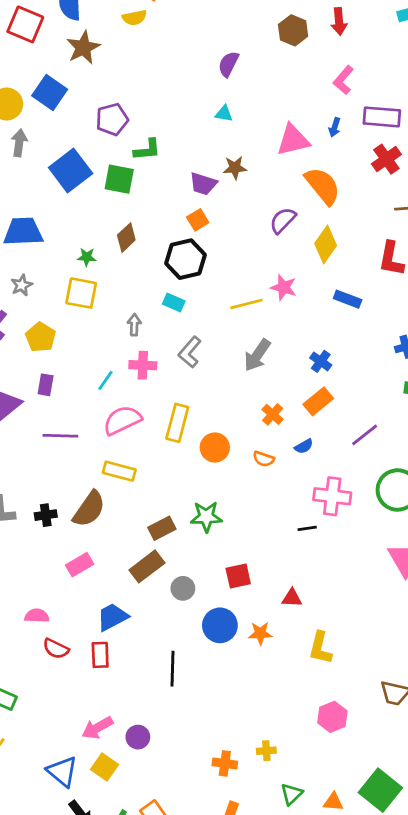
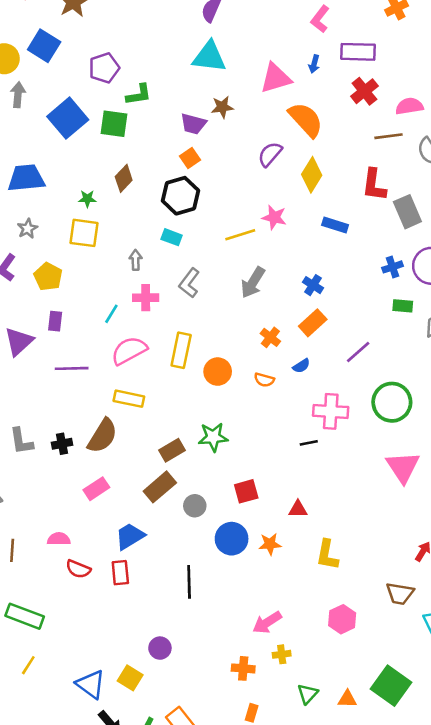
cyan triangle: (224, 114) -> (209, 57), size x2.0
pink arrow: (97, 728) -> (267, 622), moved

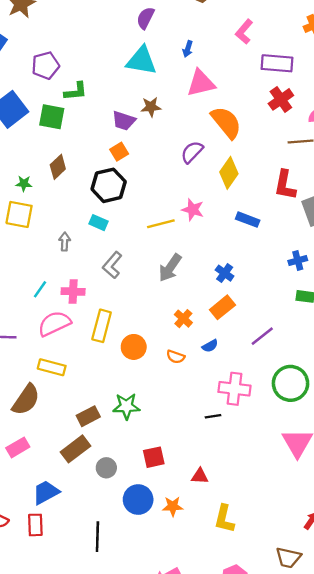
blue arrow: (314, 64) -> (188, 49), moved
pink cross: (146, 298) -> (73, 292), moved

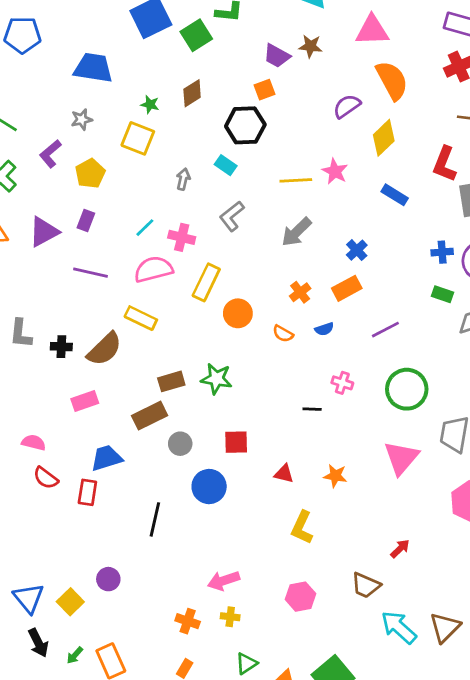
green square: (52, 117) -> (196, 35), turned 36
pink cross: (234, 389) -> (342, 383), size x0.6
orange star: (173, 506) -> (335, 476), moved

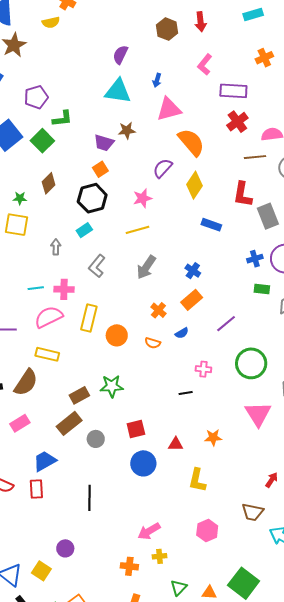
cyan rectangle: (226, 165) -> (84, 230), turned -56
pink star: (335, 171) -> (142, 198), moved, turned -30
cyan line: (145, 228) -> (36, 288), turned 49
blue circle: (209, 487) -> (143, 463), moved

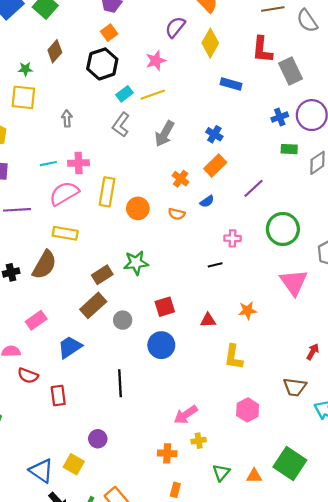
cyan rectangle: (84, 230) -> (125, 94), moved
gray L-shape: (97, 266) -> (121, 125), moved
pink rectangle: (20, 423) -> (36, 320), moved
blue circle: (143, 463) -> (161, 345), moved
red rectangle: (36, 489) -> (58, 396), moved

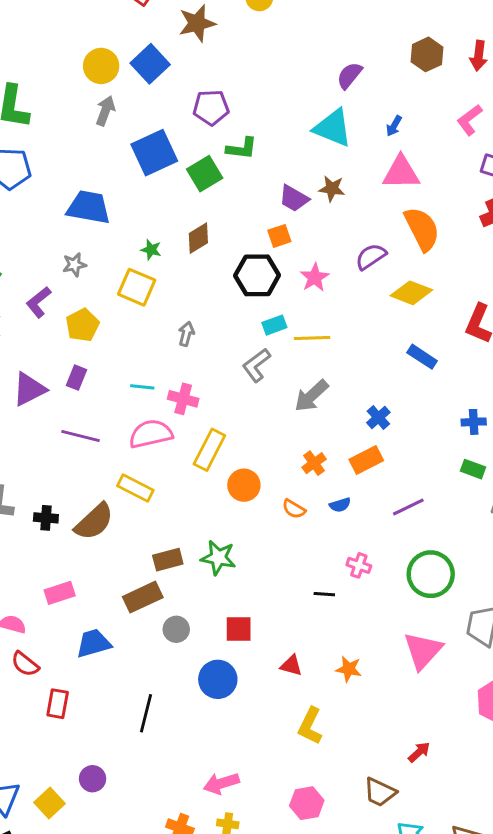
yellow diamond: (210, 43) -> (411, 293), turned 64
pink star: (156, 61) -> (315, 277), moved, turned -30

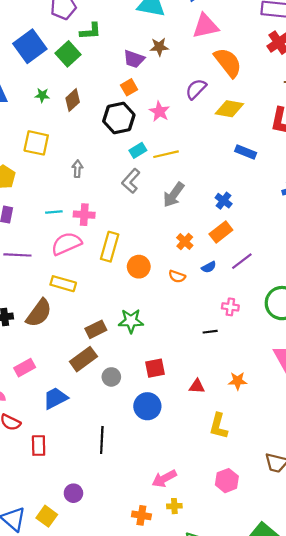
green star: (151, 250) -> (42, 95), moved
purple line: (408, 507) -> (242, 261), moved

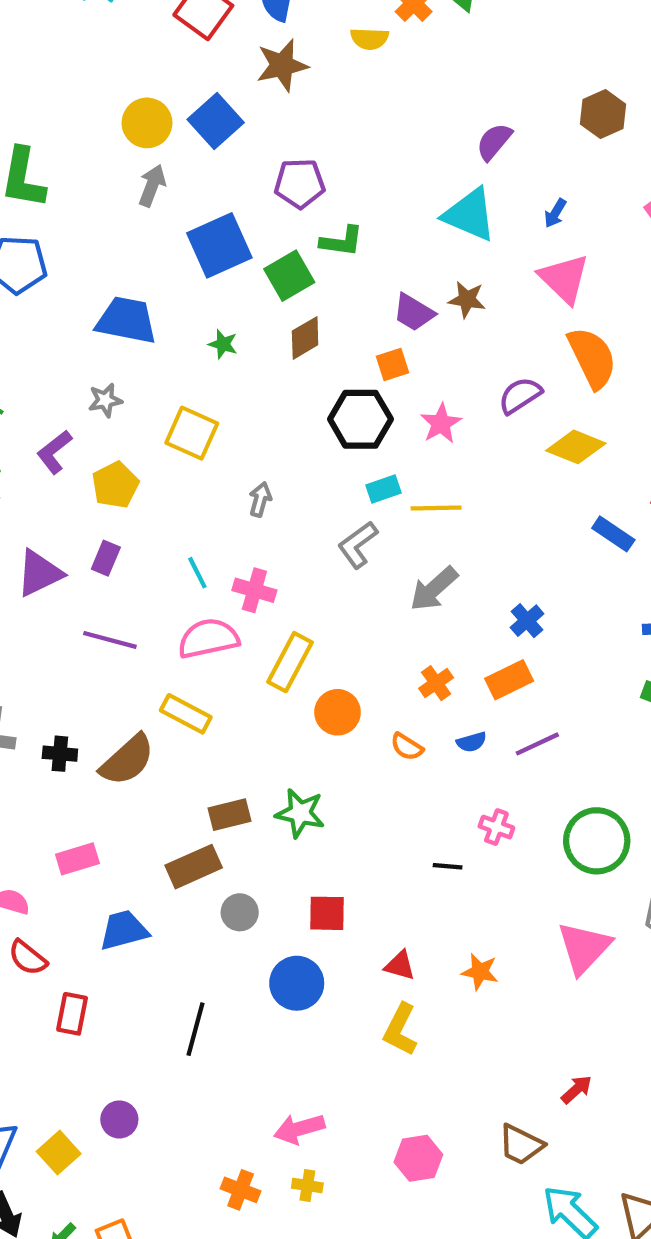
pink triangle: (205, 26) -> (564, 279), turned 44
brown diamond: (73, 100) -> (305, 338), moved
blue rectangle: (246, 152) -> (613, 534), moved
cyan line: (54, 212) -> (197, 573), turned 56
yellow L-shape: (218, 426) -> (400, 1030), moved

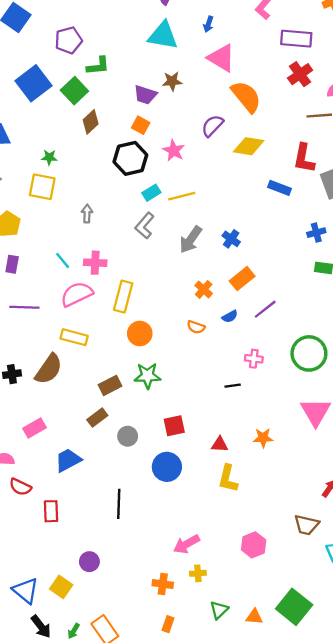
green star: (223, 344) -> (49, 157), moved
orange square: (393, 365) -> (141, 125), turned -30
blue cross: (527, 621) -> (231, 239), moved
orange circle: (338, 712) -> (140, 333), moved
brown rectangle: (194, 867) -> (97, 418), size x0.7

